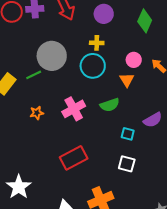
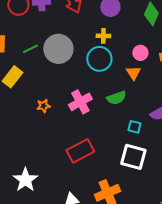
green line: (34, 75) -> (30, 49), moved
white square: (127, 164) -> (133, 157), size x1.5

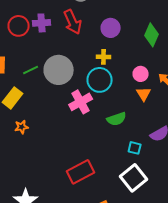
orange triangle: (133, 73) -> (144, 94), moved
pink cross: (80, 102) -> (81, 102), moved
orange star: (43, 106) -> (22, 127), moved
white square: (133, 157) -> (134, 178), turned 36

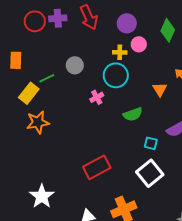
green line: (31, 70) -> (47, 78), moved
gray circle: (59, 70) -> (75, 65), size x0.6
pink circle: (141, 74) -> (139, 44), moved
pink cross: (81, 102) -> (97, 97), size x0.6
orange star: (22, 127) -> (38, 122), size x1.6

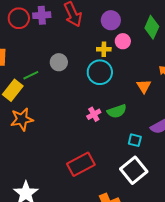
pink cross: (97, 97) -> (94, 114), moved

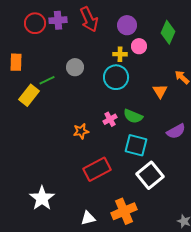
green semicircle: (117, 111) -> (133, 116), turned 42
orange star: (22, 119) -> (81, 131), moved, size x0.7
cyan square: (135, 140) -> (136, 145), moved, size x1.6

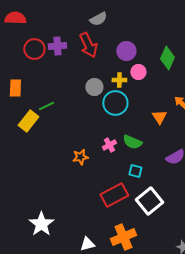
gray circle: (75, 67) -> (94, 87), moved
cyan square: (136, 145) -> (135, 171), size x0.6
red rectangle: (97, 169) -> (114, 195), moved

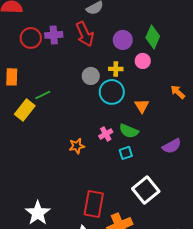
green diamond: (167, 58) -> (153, 37), moved
pink circle: (138, 72) -> (143, 61), moved
orange triangle: (159, 117) -> (142, 106), moved
cyan square: (135, 171) -> (126, 153), moved, turned -32
red rectangle: (114, 195) -> (94, 204), moved, turned -52

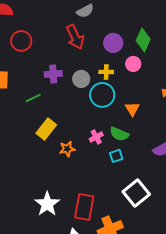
purple cross: (54, 35) -> (53, 74), moved
yellow rectangle: (25, 110) -> (46, 129), moved
white star: (38, 213) -> (47, 204), moved

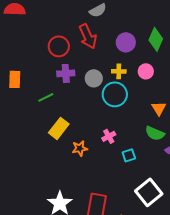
red circle: (21, 41) -> (59, 46), moved
pink circle: (133, 64) -> (146, 71), moved
orange triangle: (132, 109) -> (159, 108), moved
green semicircle: (119, 134) -> (155, 133), moved

